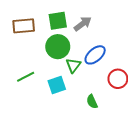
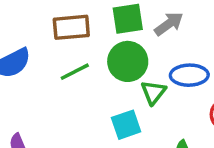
blue ellipse: (95, 55) -> (189, 75), turned 40
green line: (26, 77) -> (75, 72), moved

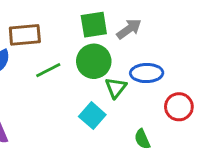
brown rectangle: (71, 27) -> (25, 35), moved
cyan square: (126, 125) -> (92, 116), turned -30

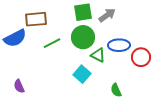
green triangle: (116, 88) -> (98, 55), turned -42
red circle: (179, 107) -> (141, 57), moved

